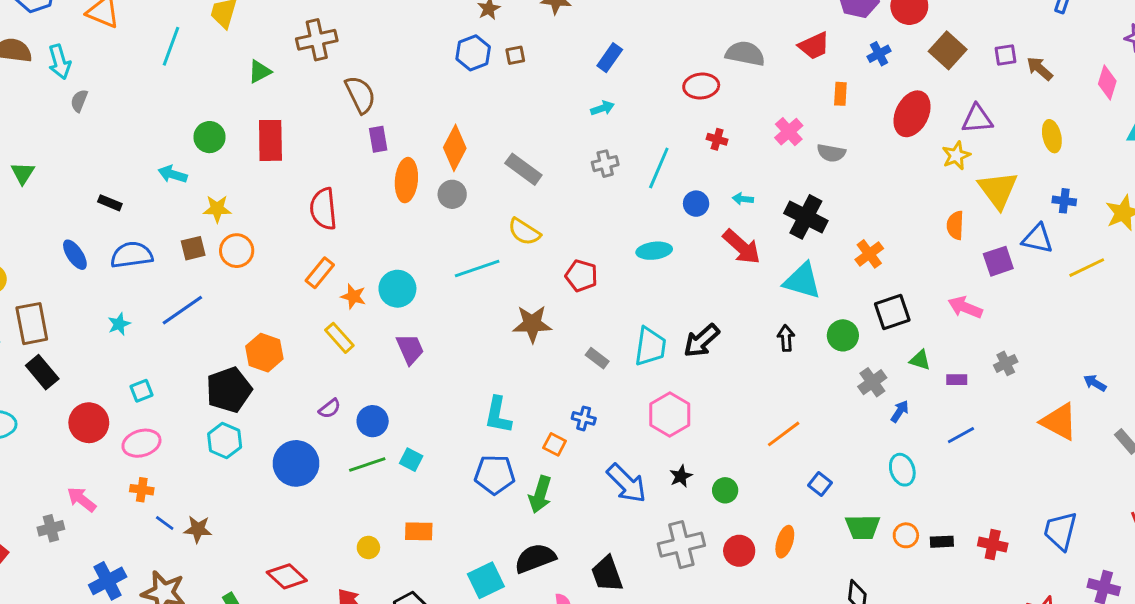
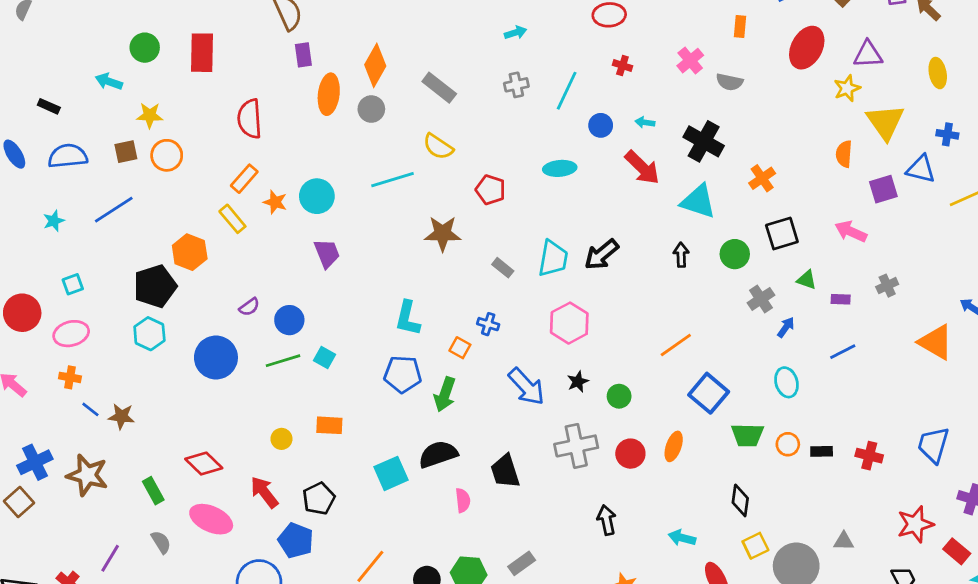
yellow rectangle: (339, 338) -> (232, 219), moved
blue square: (820, 484) -> (709, 393), size x1.8

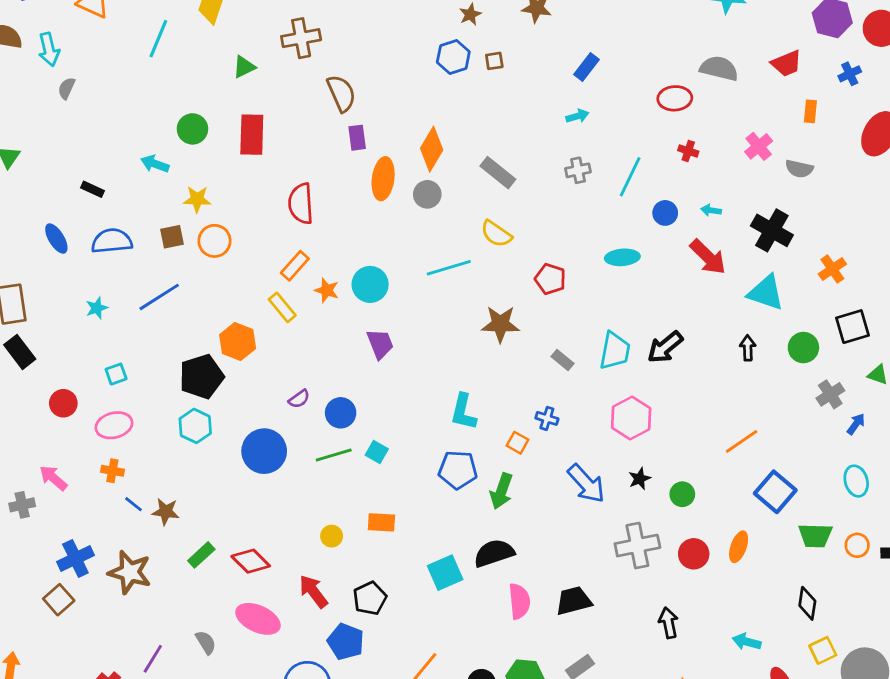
red circle: (22, 313) -> (63, 403), size x0.7
black trapezoid: (505, 471) -> (574, 601), moved, turned 93
green rectangle: (153, 491) -> (201, 555), moved, turned 76
pink semicircle: (463, 500) -> (519, 601), size x1.4

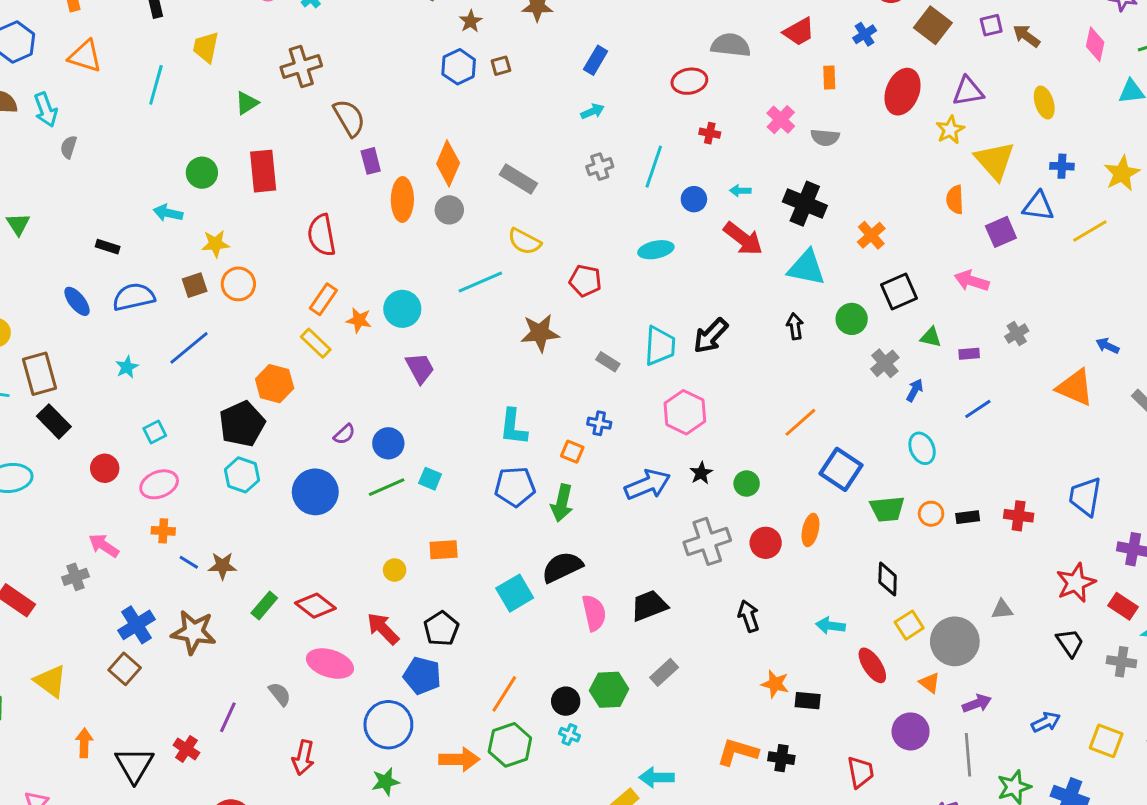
blue arrow: (586, 484) -> (647, 485), turned -63

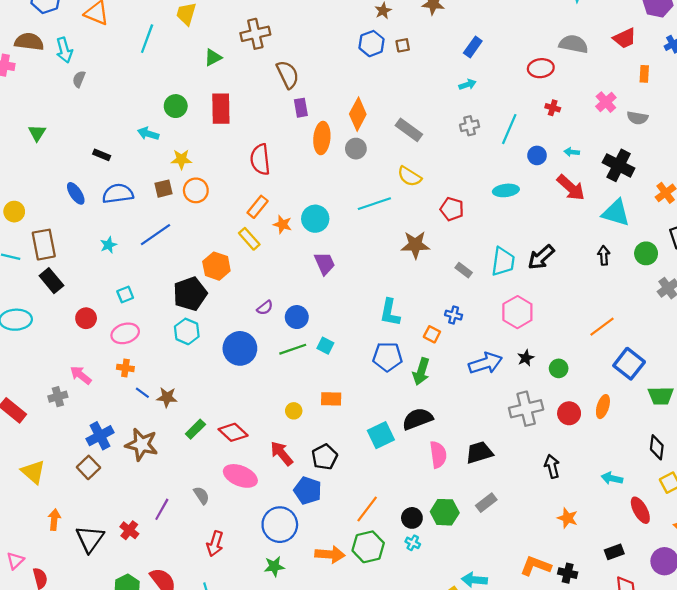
black rectangle: (808, 701) -> (614, 552), moved, turned -30

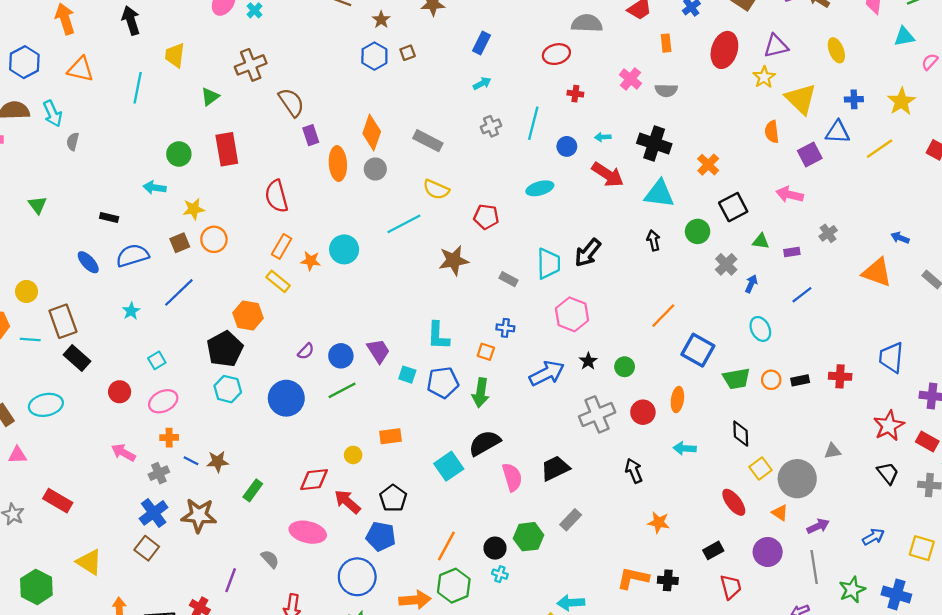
purple trapezoid: (325, 263) -> (378, 351), moved
cyan square: (325, 346) -> (407, 375), moved
gray cross: (58, 397) -> (159, 473), moved
red diamond: (233, 432) -> (314, 480), moved, turned -40
cyan arrow: (612, 478) -> (685, 448), moved

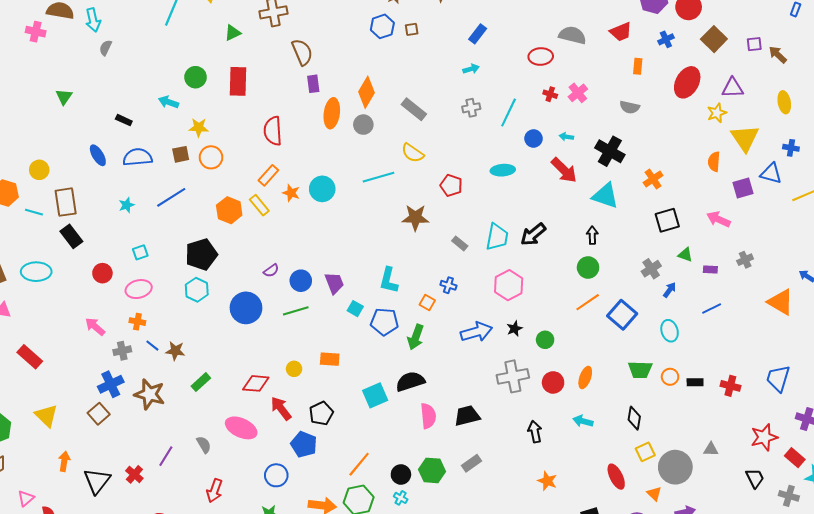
pink cross: (630, 79) -> (578, 93), moved
green circle: (698, 231) -> (588, 267), moved
orange hexagon: (248, 315) -> (229, 210), moved
blue square: (698, 350) -> (622, 315), moved
blue circle: (357, 577) -> (276, 475), size x0.7

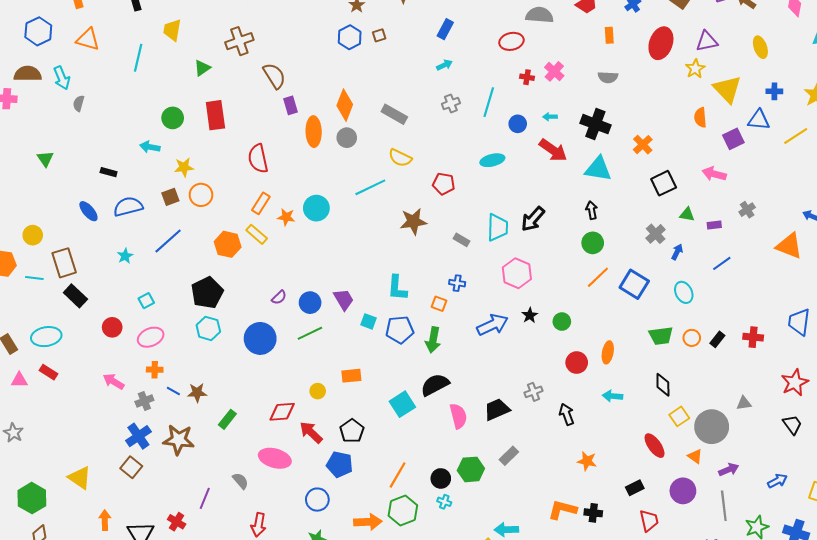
red rectangle: (30, 357) -> (48, 372), moved, size x0.7
gray cross: (513, 376) -> (534, 392), moved, size x0.6
black rectangle: (695, 382) -> (717, 339), turned -42

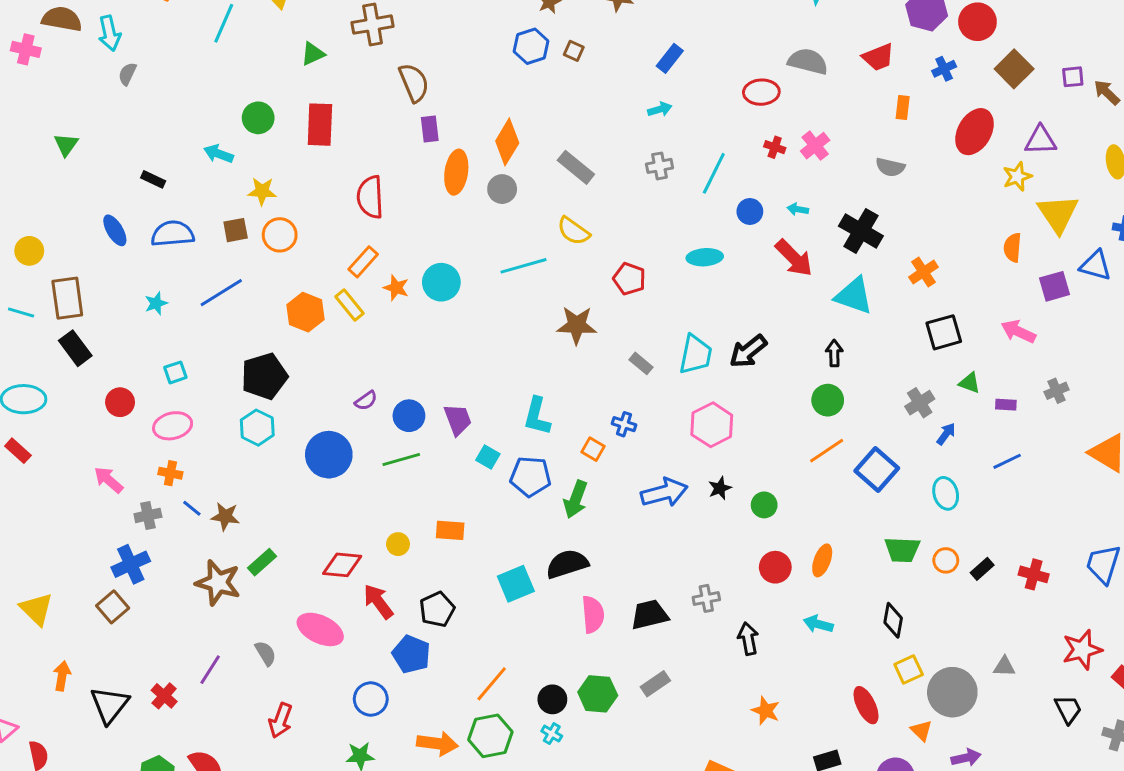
brown square: (379, 35) -> (574, 51), turned 32
brown star: (179, 440) -> (218, 583), moved

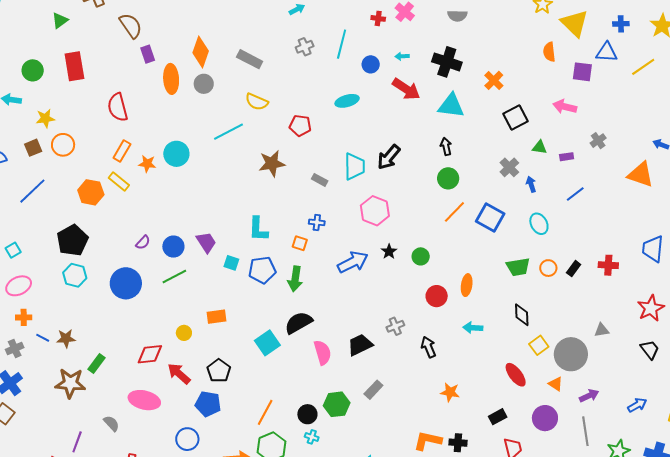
purple square: (1054, 286) -> (582, 72), turned 35
blue arrow: (946, 434) -> (531, 184), turned -42

